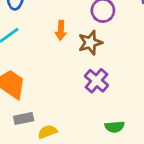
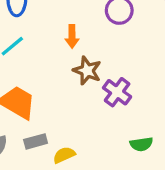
brown star: (90, 43) -> (87, 71), moved, turned -30

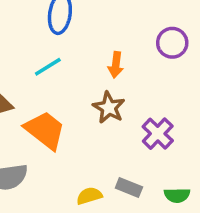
brown star: (87, 71) -> (109, 108), moved
gray rectangle: (36, 141) -> (129, 187), moved, turned 30

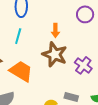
cyan line: (48, 67) -> (18, 36), turned -35
brown star: (109, 108) -> (55, 54), size x1.4

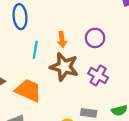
purple circle: (85, 14) -> (95, 38), moved
cyan line: (18, 36) -> (35, 50), moved

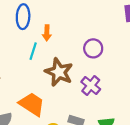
orange arrow: (62, 40) -> (47, 33), moved
orange trapezoid: (28, 90) -> (32, 104), moved

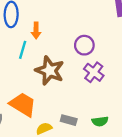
purple cross: (91, 86) -> (94, 72), moved

